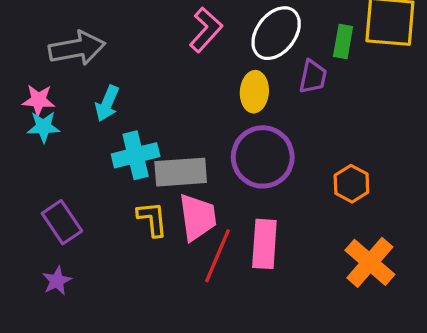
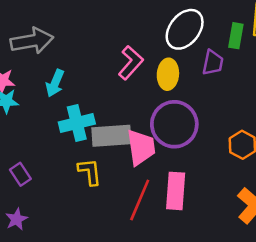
pink L-shape: (206, 30) -> (131, 63), moved
pink trapezoid: (197, 217) -> (141, 147), moved
purple rectangle: (62, 222) -> (20, 174), size x0.7

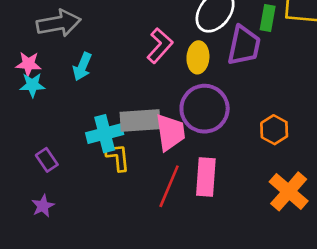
purple trapezoid: (213, 63) -> (244, 46), size x1.5
cyan cross: (77, 123) -> (105, 134), moved

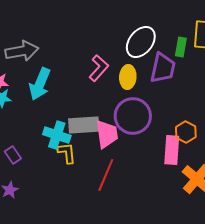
cyan arrow: (82, 67) -> (40, 84), size x1.5
cyan cross: (105, 134) -> (57, 135), turned 32
pink rectangle: (206, 177) -> (172, 150), moved

